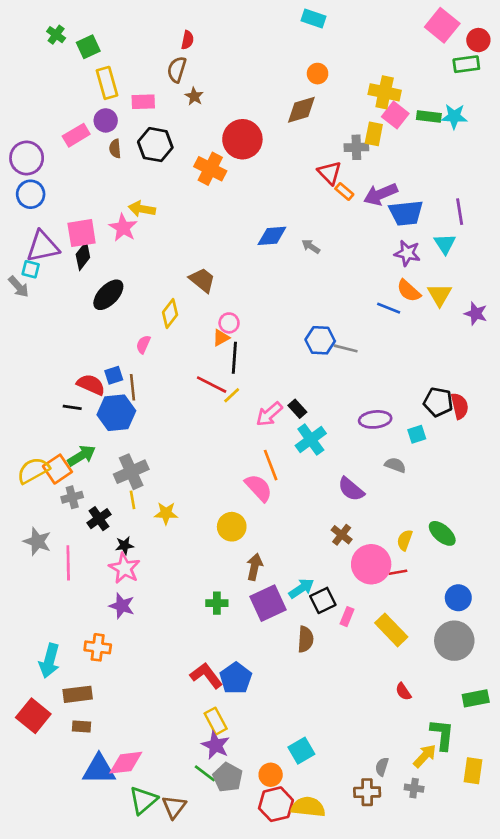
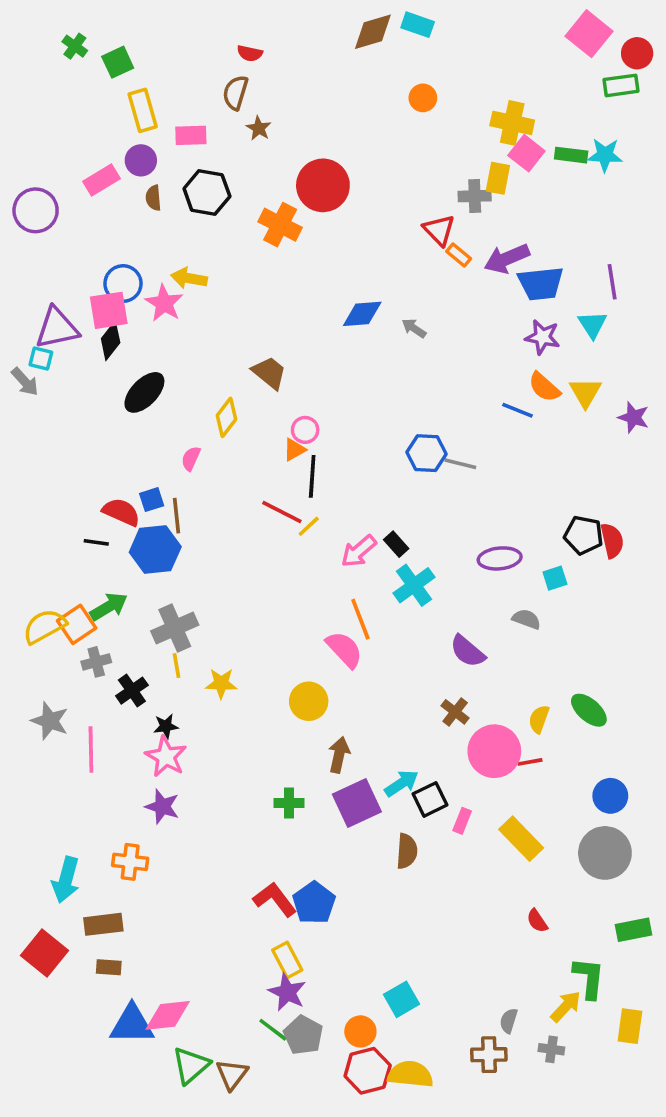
red semicircle: (187, 40) -> (250, 53), turned 90
brown diamond: (301, 110) -> (373, 32), moved
blue circle: (31, 194) -> (123, 284), moved

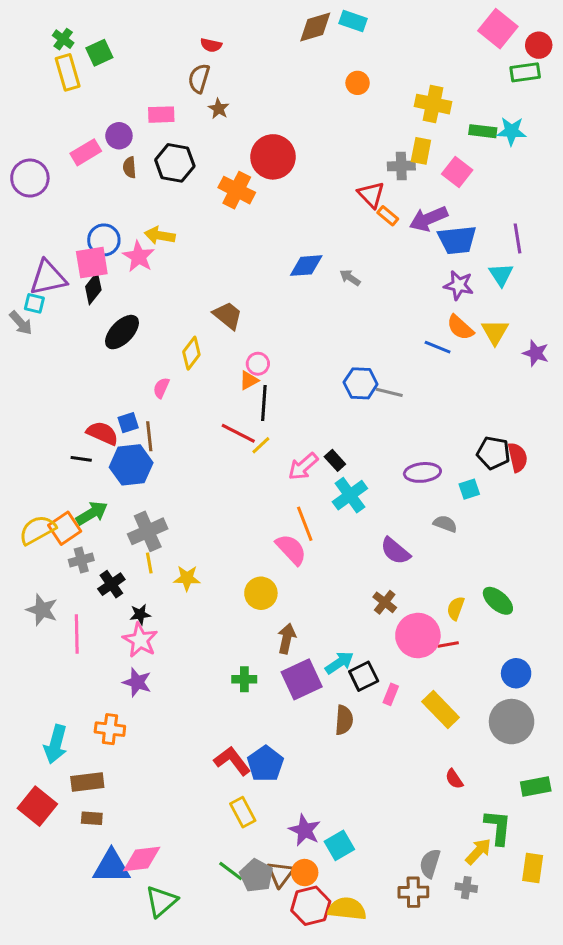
yellow rectangle: (143, 110) -> (68, 72), moved
pink square: (526, 153) -> (457, 172), moved
purple star: (287, 992) -> (305, 830), moved
gray semicircle: (509, 1021) -> (430, 863), size x1.4
brown triangle: (232, 1074) -> (281, 874), moved

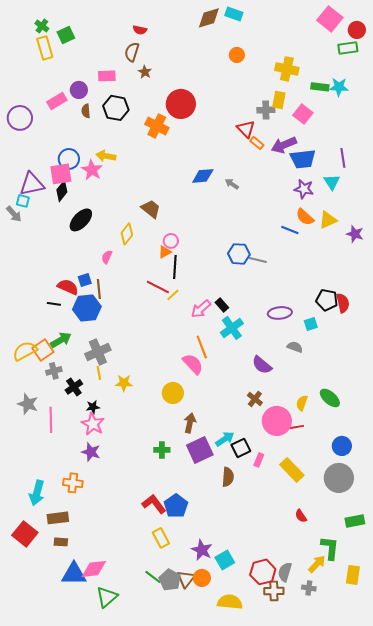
yellow triangle: (495, 332) -> (328, 220), turned 36
red hexagon: (311, 906) -> (263, 572), moved

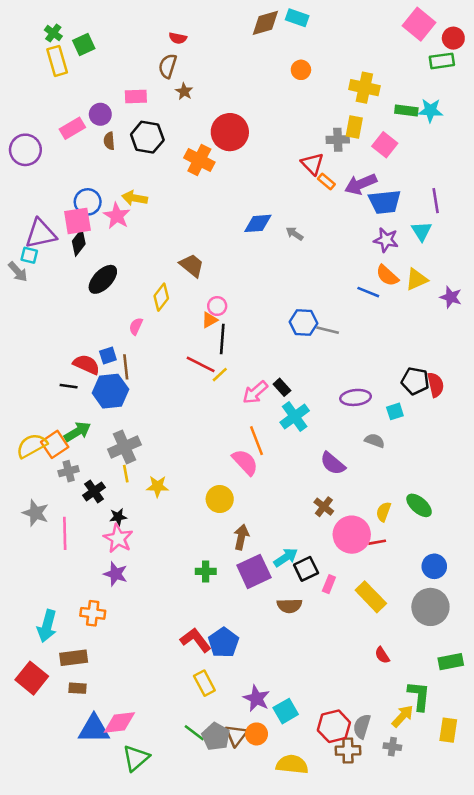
brown semicircle: (228, 477) -> (290, 606), turned 84

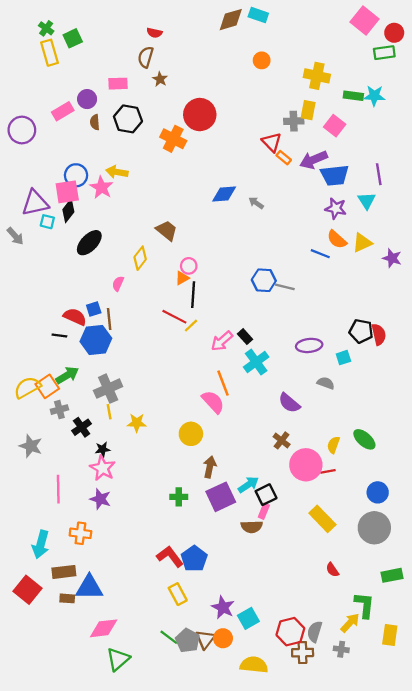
cyan square: (29, 255) -> (47, 222), moved
pink line: (65, 533) -> (58, 489), moved
pink rectangle: (329, 584) -> (264, 511), moved
blue triangle: (94, 729) -> (89, 587), moved

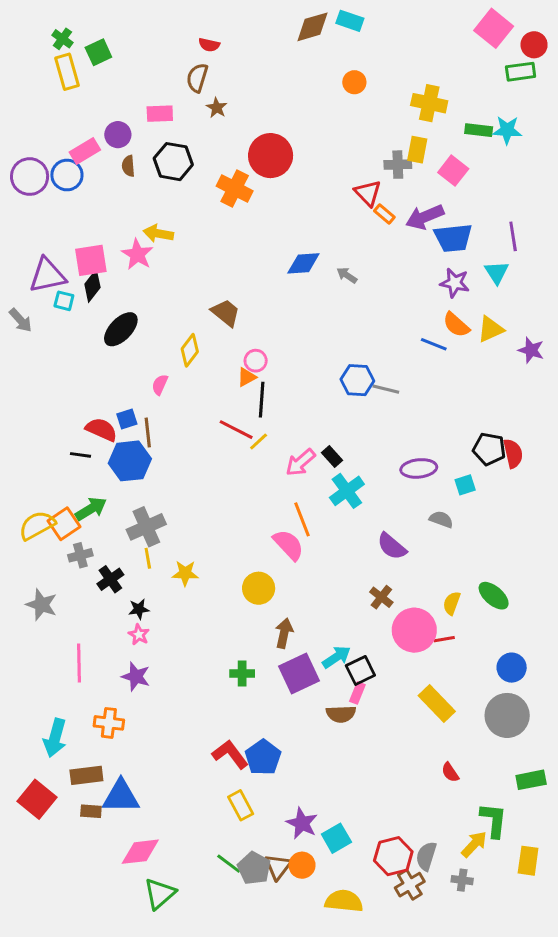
blue circle: (76, 175) -> (67, 175), moved
pink star: (103, 468) -> (139, 635), size x0.6
brown cross: (303, 653) -> (410, 885), turned -30

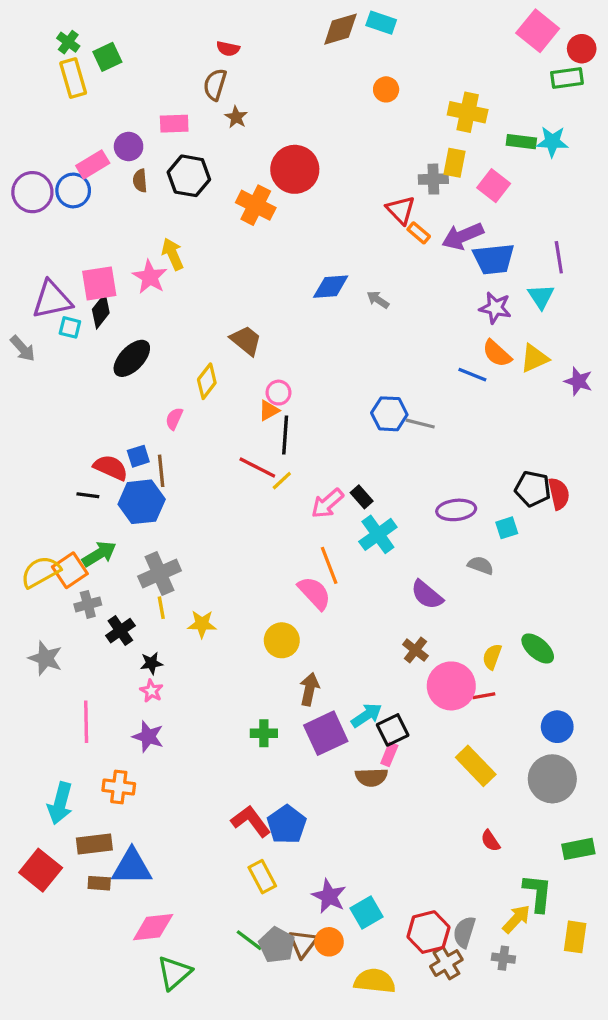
yellow arrow: (158, 233) -> (173, 254), turned 56

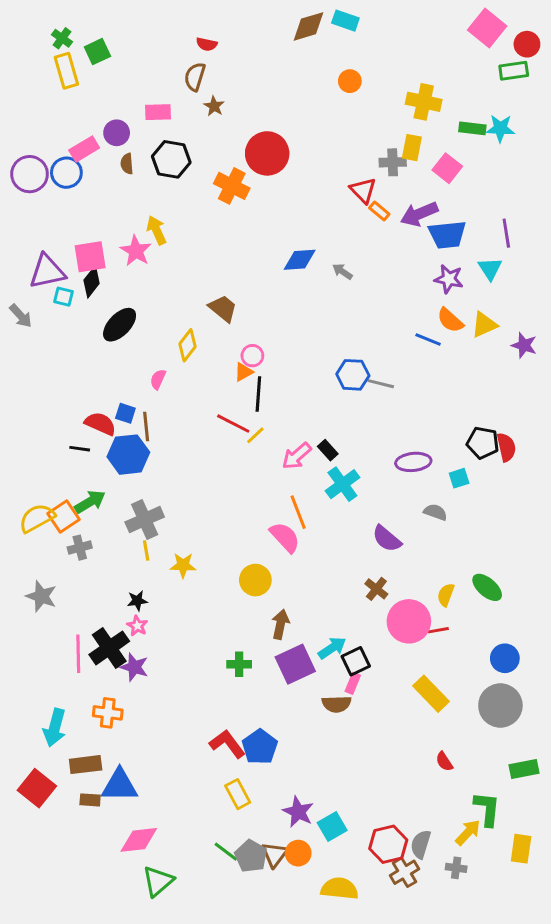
blue square: (138, 456) -> (125, 413), turned 36
black cross: (120, 631) -> (109, 648), moved, size x1.5

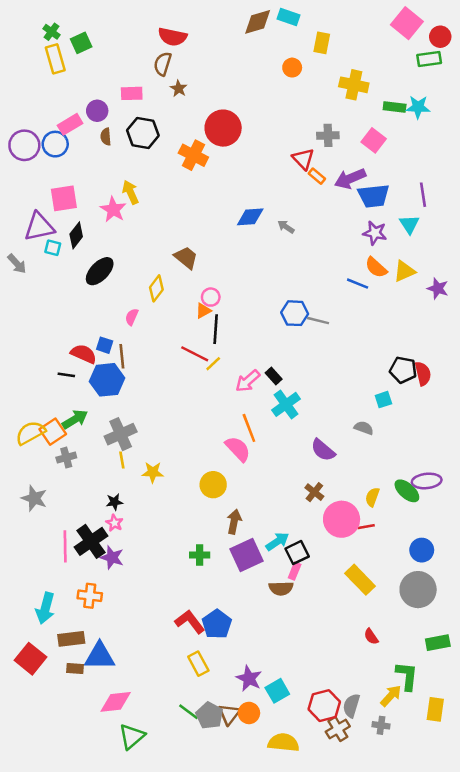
red semicircle: (207, 44) -> (172, 37), size x1.6
yellow rectangle: (412, 148) -> (322, 43), moved
pink square: (90, 257) -> (64, 198), moved
purple ellipse: (413, 462) -> (427, 481), moved

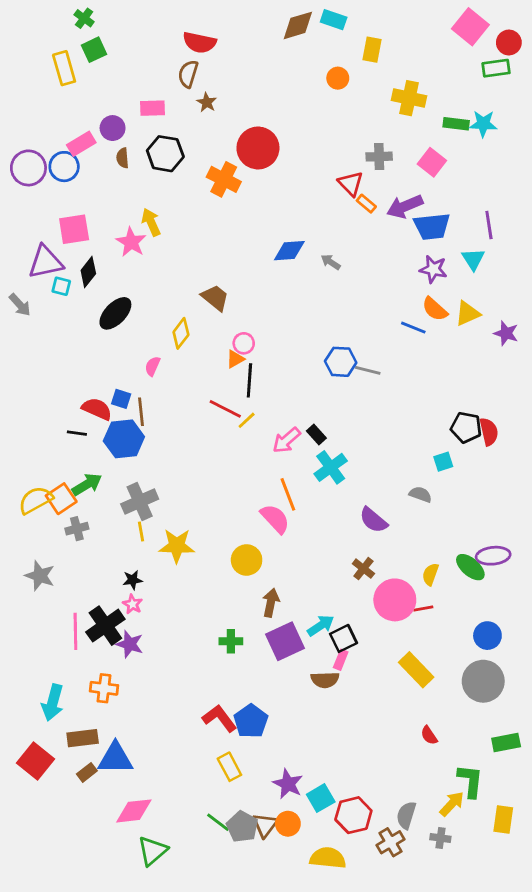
green cross: (51, 32) -> (84, 18), moved
yellow star: (153, 472) -> (177, 546), size x1.4
brown rectangle: (75, 669) -> (87, 772), turned -42
red hexagon: (324, 706) -> (353, 815), moved

